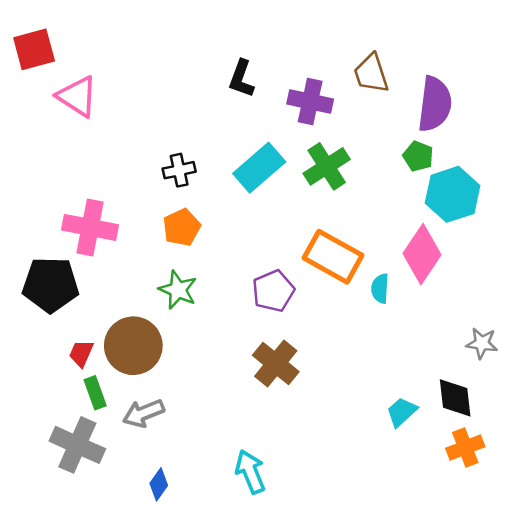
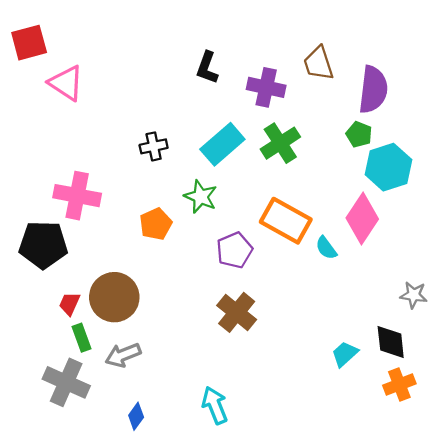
orange pentagon: (182, 227) -> (156, 224), moved
cyan semicircle: (380, 288) -> (326, 248), turned -40
green star: (178, 290) -> (201, 197), moved

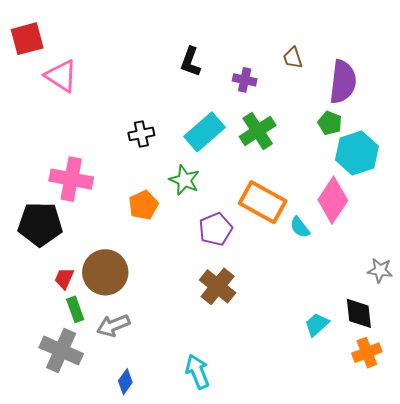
brown trapezoid: (319, 63) -> (293, 58), size x0.7
purple cross: (266, 87) -> (245, 80), size x0.7

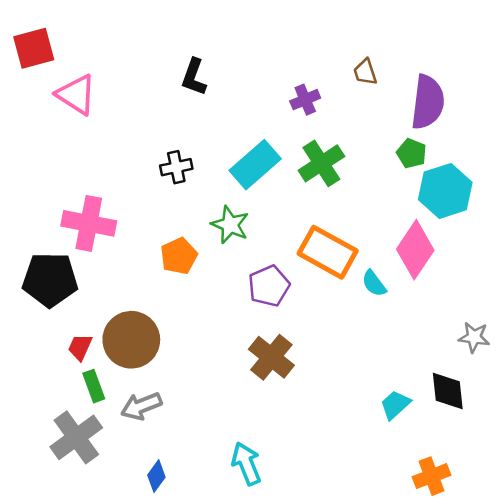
black L-shape: (190, 62) -> (194, 77), moved
purple cross: (245, 80) -> (305, 100), turned -35
gray cross: (61, 351) -> (76, 437), turned 30
orange cross: (367, 353) -> (431, 476), moved

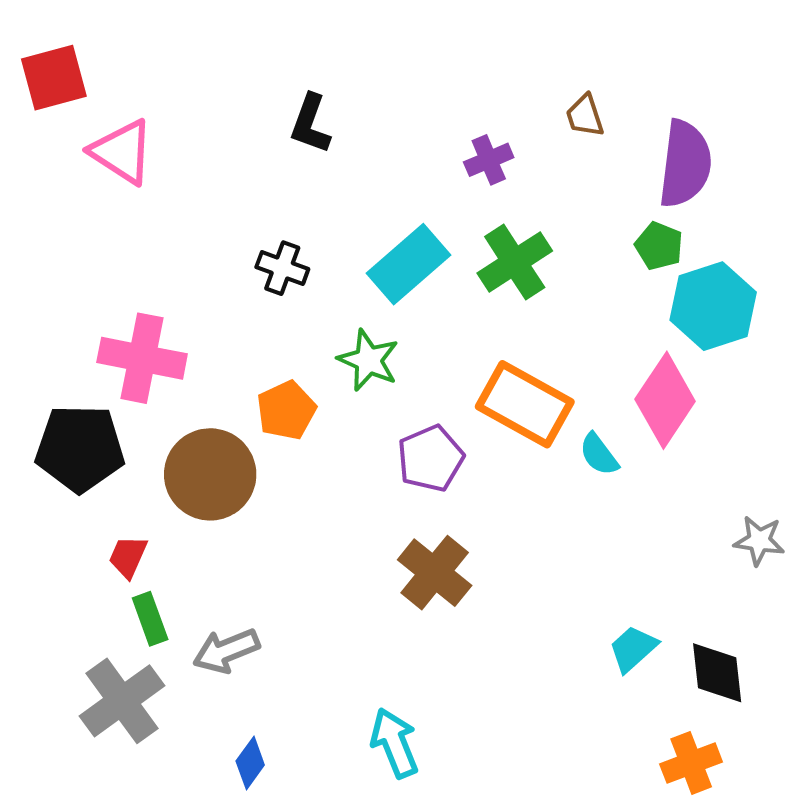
black cross: (176, 167) -> (282, 268), turned 32
brown circle: (131, 340) -> (210, 474), moved
black diamond: (448, 391) -> (717, 673), moved

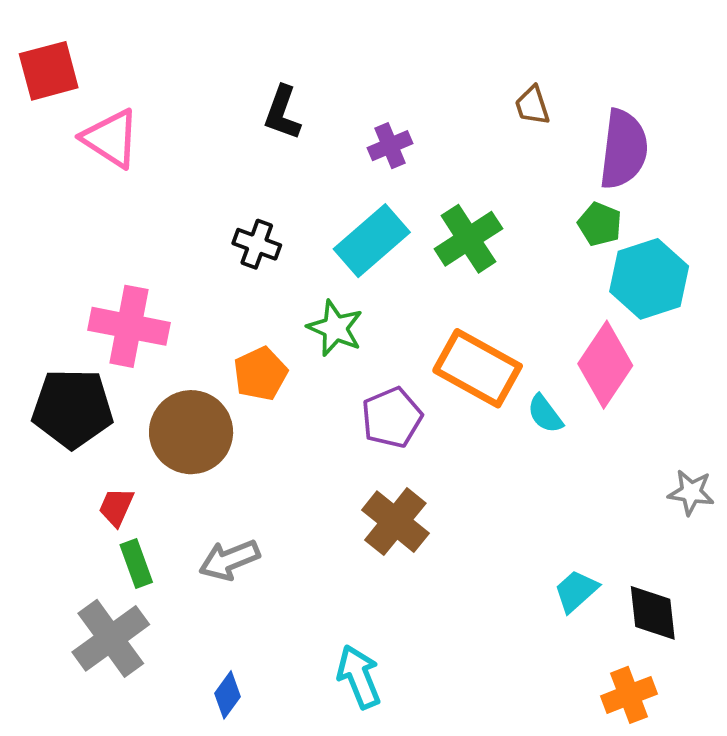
purple cross: (489, 160) -> (390, 146), moved
gray arrow: (226, 651) -> (229, 560), moved

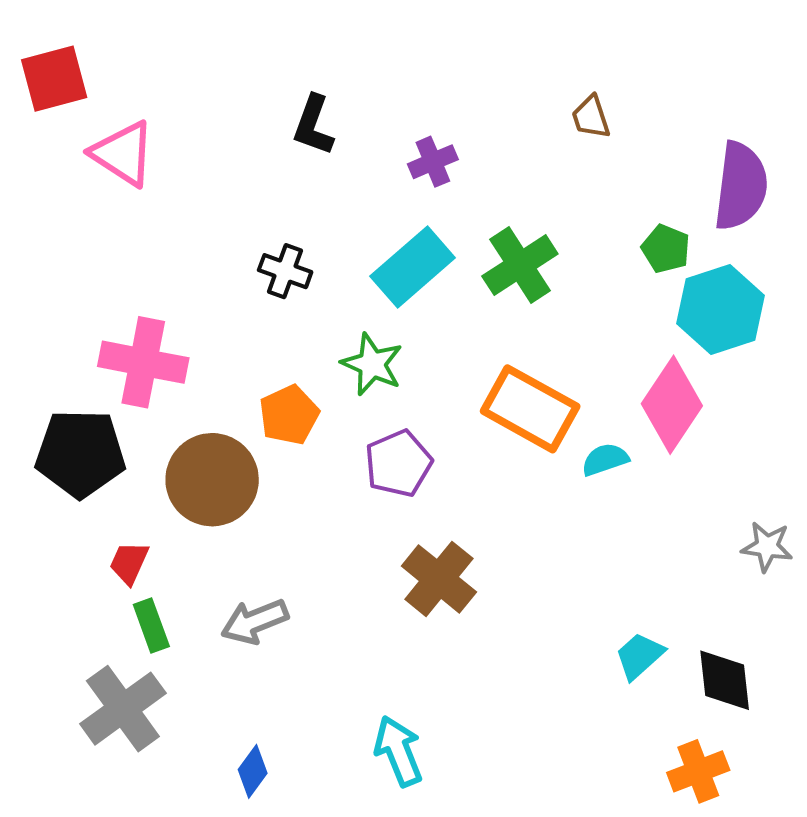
purple semicircle: (624, 149) -> (741, 186), moved
cyan semicircle: (545, 414) -> (605, 459), turned 108
purple pentagon: (392, 418) -> (398, 463), moved

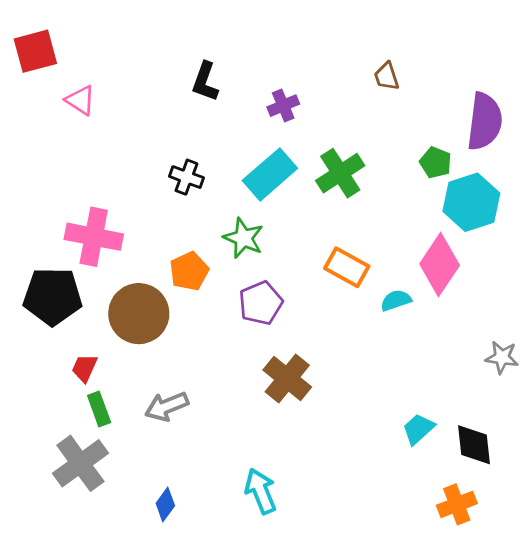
pink triangle: (123, 154) -> (80, 100), size x0.7
orange rectangle: (530, 409) -> (347, 267), size x0.7

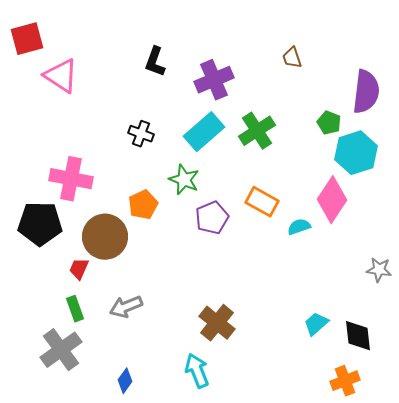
pink triangle: (80, 100) -> (61, 76), size x1.5
purple cross: (283, 106) -> (214, 80), size x1.6
purple pentagon: (261, 303) -> (212, 218), moved
red trapezoid: (84, 368) -> (79, 269), moved
brown cross: (287, 379) -> (217, 323), moved

